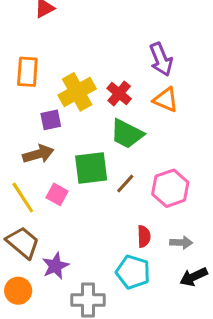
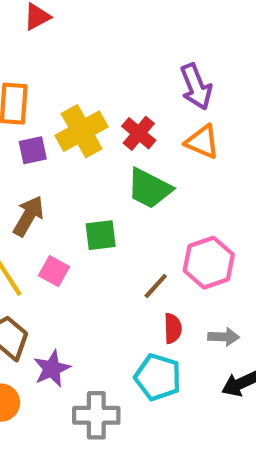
purple square: (51, 120) -> (33, 150), moved
brown arrow: (38, 154) -> (29, 216), turned -44
green square: (91, 168) -> (101, 235), size x0.7
brown line: (125, 184) -> (156, 286), moved

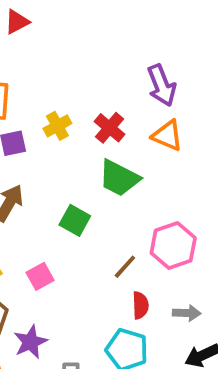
yellow cross: (82, 131) -> (57, 126), size x0.6
green square: (101, 235) -> (75, 220), turned 36
pink square: (54, 271) -> (40, 276), moved, turned 32

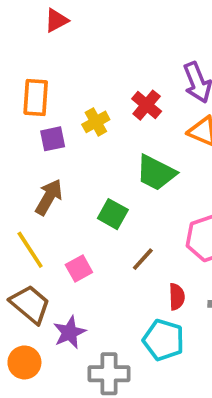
red cross: (110, 128) -> (147, 105), moved
brown line: (125, 267) -> (143, 259), moved

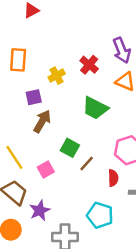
purple square: (53, 139) -> (34, 97), moved
brown arrow: (49, 197) -> (42, 121), moved
green square: (113, 214) -> (70, 148), moved
red semicircle: (177, 297) -> (113, 178), moved

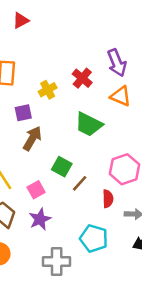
purple star: (40, 210) -> (40, 219), moved

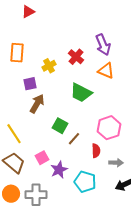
pink square: (36, 190) -> (42, 158), moved
purple star: (40, 219) -> (59, 170), moved
gray cross: (57, 261) -> (36, 195), moved

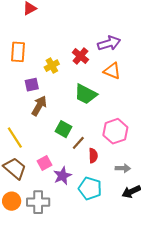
purple arrow: (103, 45) -> (109, 43), turned -85
red semicircle: (96, 151) -> (93, 156), moved

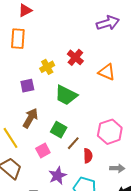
purple arrow: (109, 43) -> (108, 23), moved
orange rectangle: (18, 52) -> (18, 39), moved
green trapezoid: (86, 94) -> (66, 95), moved
brown arrow: (39, 106) -> (30, 118), moved
pink square: (44, 163) -> (43, 151), moved

